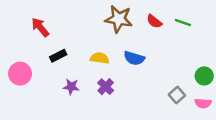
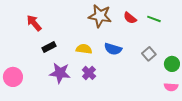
pink circle: (20, 74) -> (13, 77), moved
purple star: (71, 87) -> (60, 73), size x1.5
gray square: (177, 95) -> (149, 54), moved

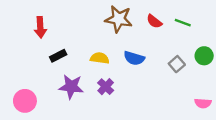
red arrow: (34, 23) -> (40, 27), turned -144
green circle: (172, 64) -> (204, 56), moved
pink circle: (13, 77) -> (25, 101), moved

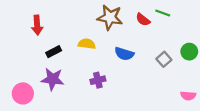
green line: (183, 23) -> (163, 13), moved
yellow semicircle: (100, 58) -> (87, 44), moved
purple star: (71, 87) -> (53, 79), moved
purple cross: (106, 87) -> (98, 80), turned 32

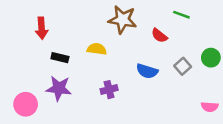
red semicircle: (143, 20) -> (159, 36), moved
black rectangle: (54, 52) -> (60, 58), turned 40
blue semicircle: (124, 54) -> (147, 71), moved

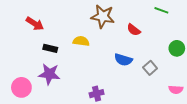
green line: (181, 15) -> (161, 10), moved
red arrow: (42, 28) -> (35, 24), turned -54
gray square: (183, 66) -> (150, 68), moved
purple cross: (109, 90) -> (97, 94), moved

